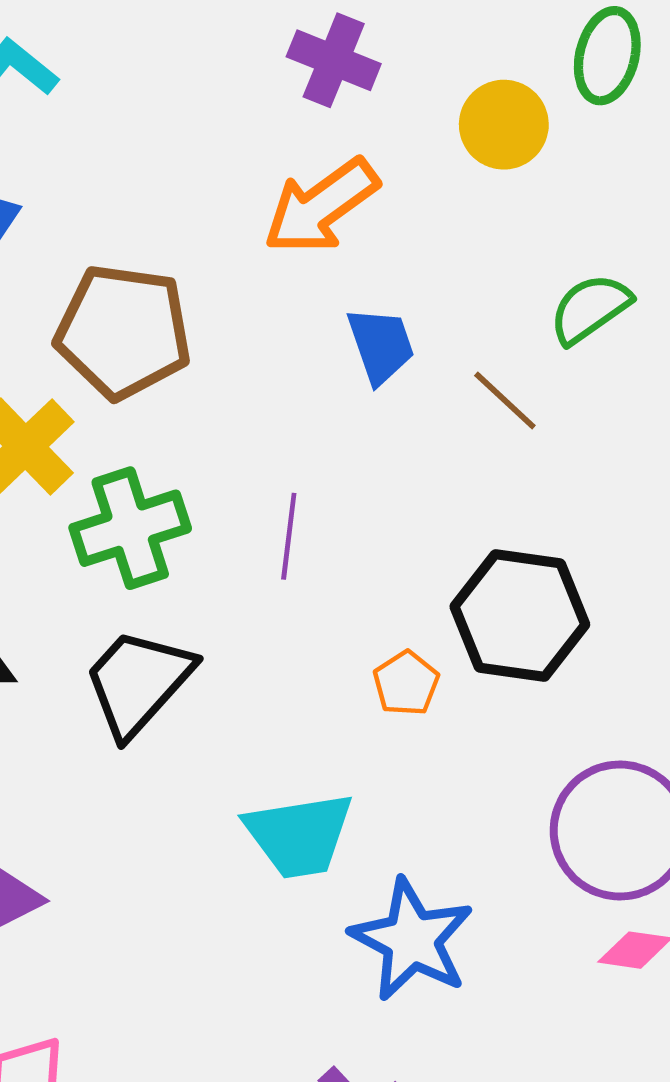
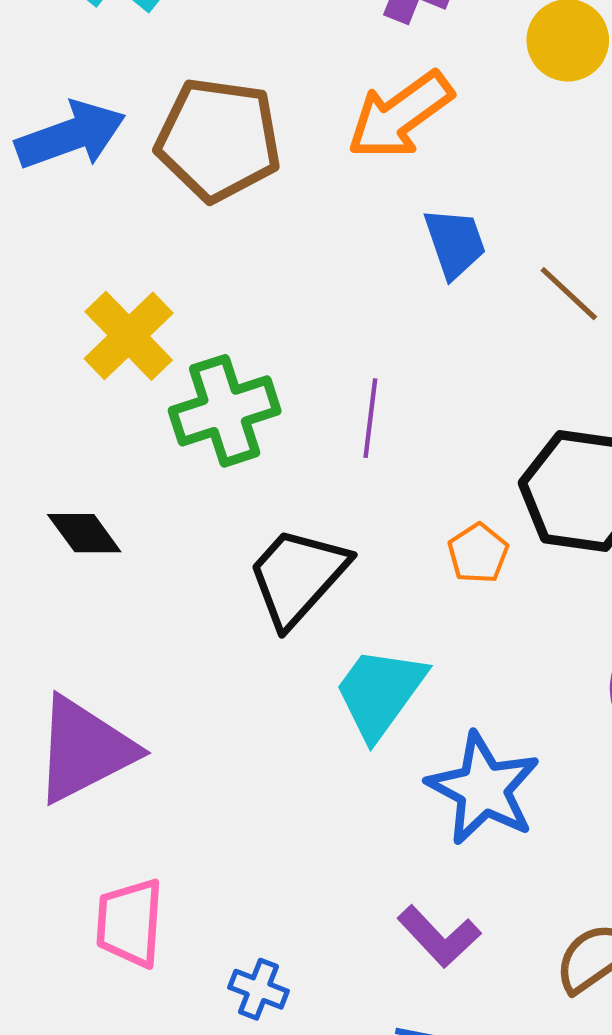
brown pentagon: (123, 332) -> (218, 140), moved
black trapezoid: (138, 682) -> (298, 577), moved
cyan trapezoid: (299, 835) -> (380, 693), turned 135

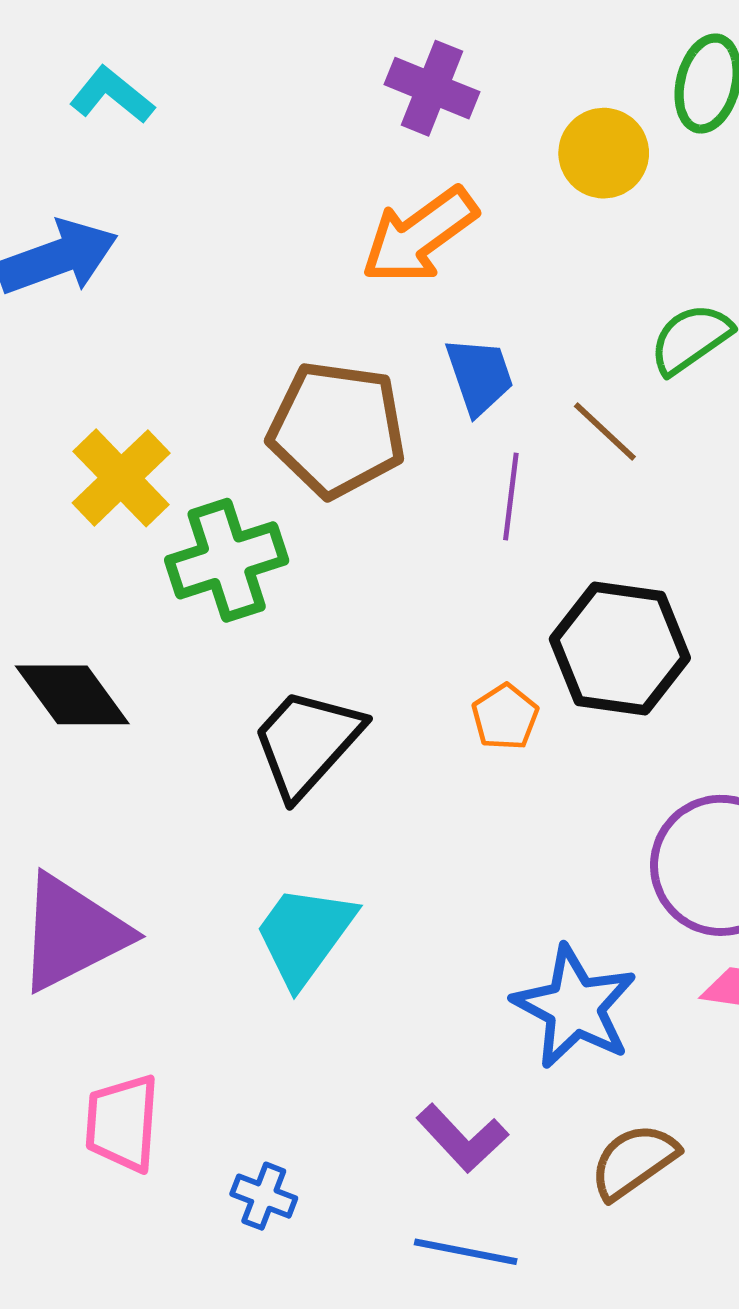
brown pentagon: (218, 140) -> (337, 429), moved
purple line: (370, 418) -> (511, 497), moved
black diamond: (84, 533) -> (72, 695), size x1.4
cyan trapezoid: (380, 693) -> (304, 935), moved
blue star: (483, 789) -> (575, 1007), moved

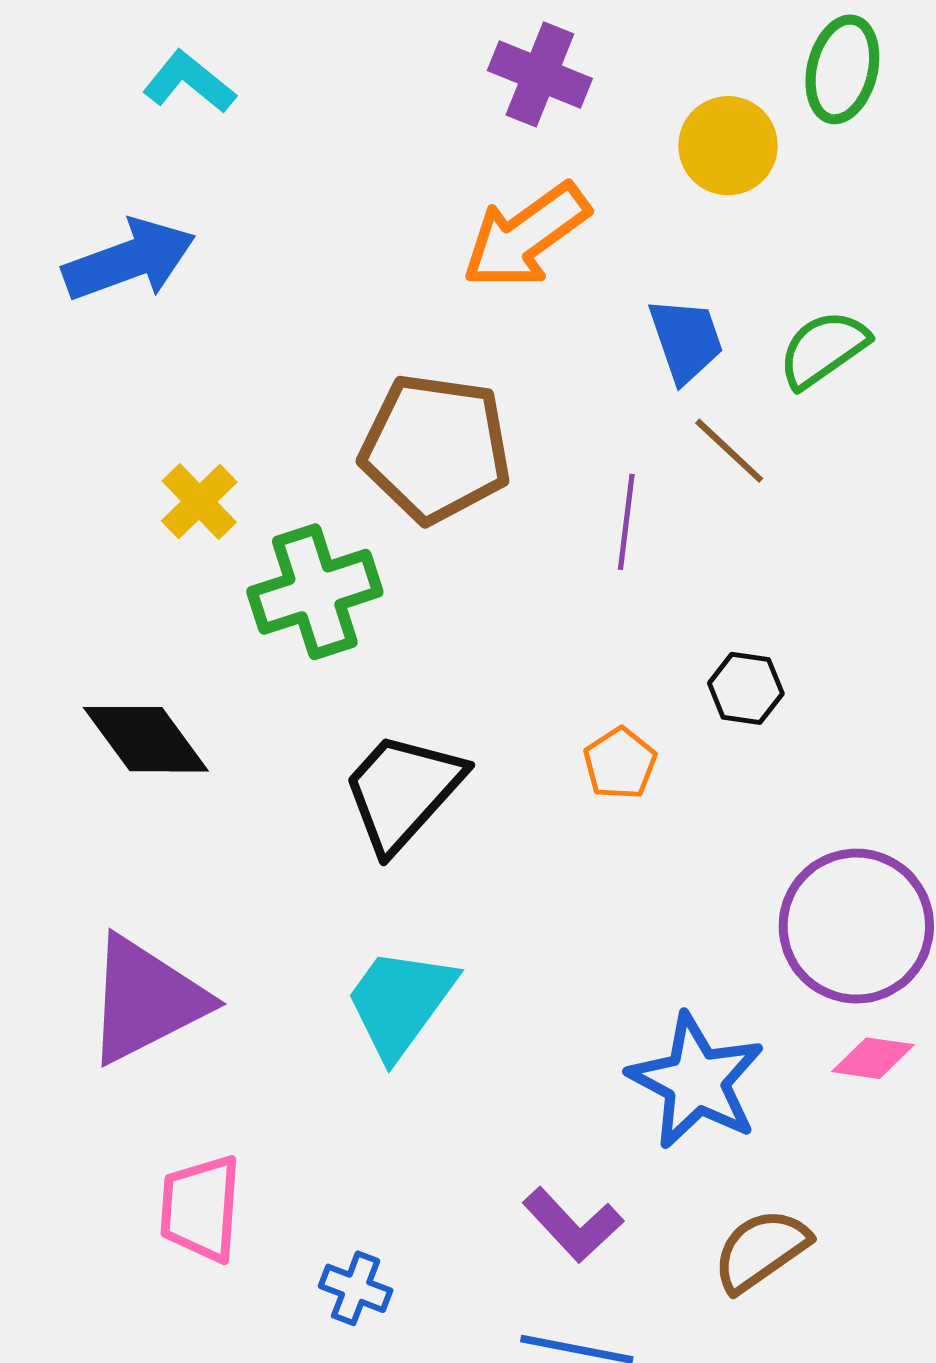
blue trapezoid: (480, 376) -> (686, 340), moved
yellow cross: (121, 478) -> (199, 502), size x0.7
black hexagon: (620, 648) -> (746, 688), size x0.5

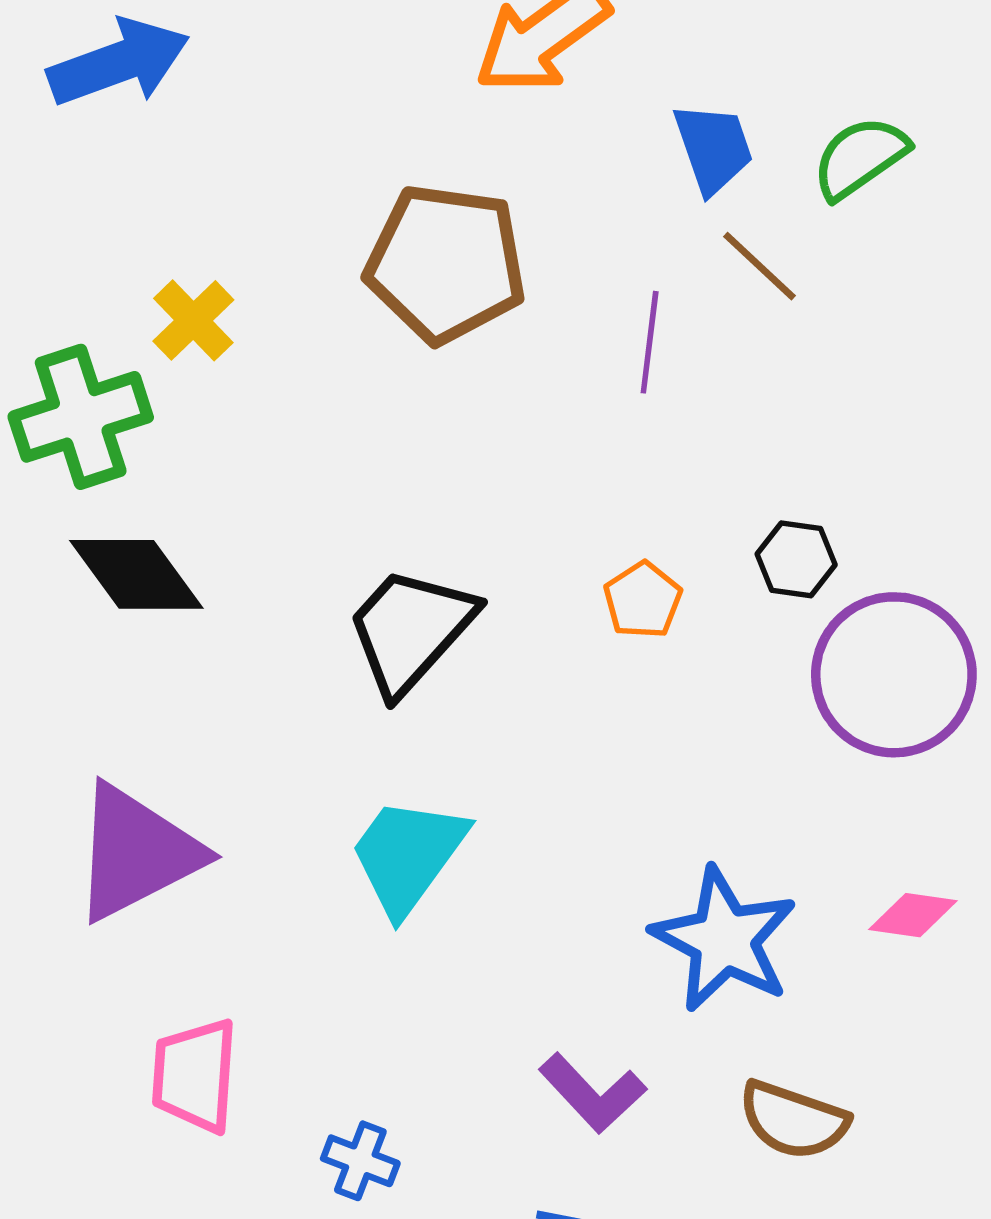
green cross: (315, 592) -> (81, 417), moved
black hexagon: (746, 688) -> (796, 559), moved
purple circle: (856, 926) -> (894, 675), moved
brown semicircle: (761, 1250) -> (793, 1120), turned -126

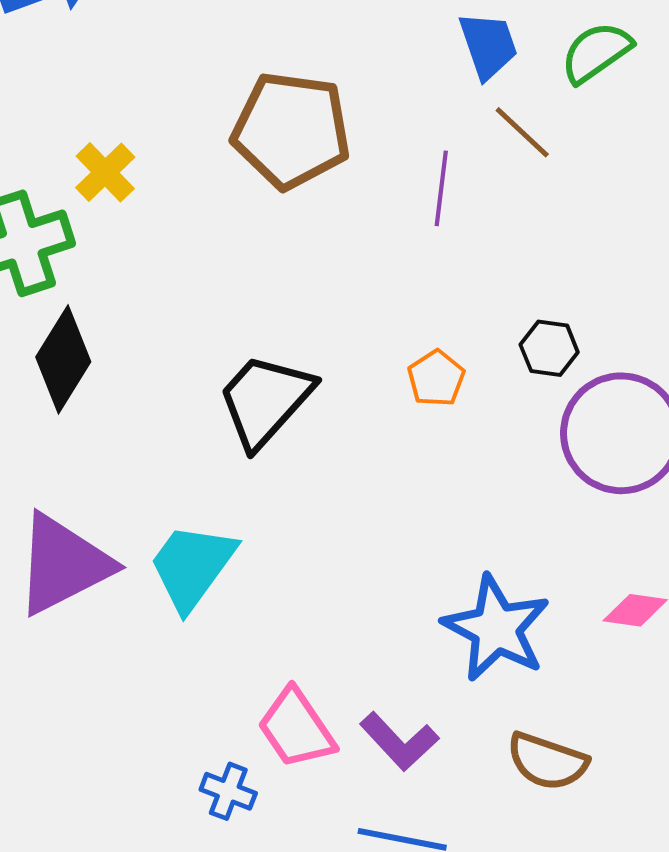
black diamond: (136, 574) -> (63, 359), turned 68
cyan trapezoid: (408, 855) -> (192, 566), moved
pink trapezoid: (195, 1075) -> (296, 728), moved, turned -38

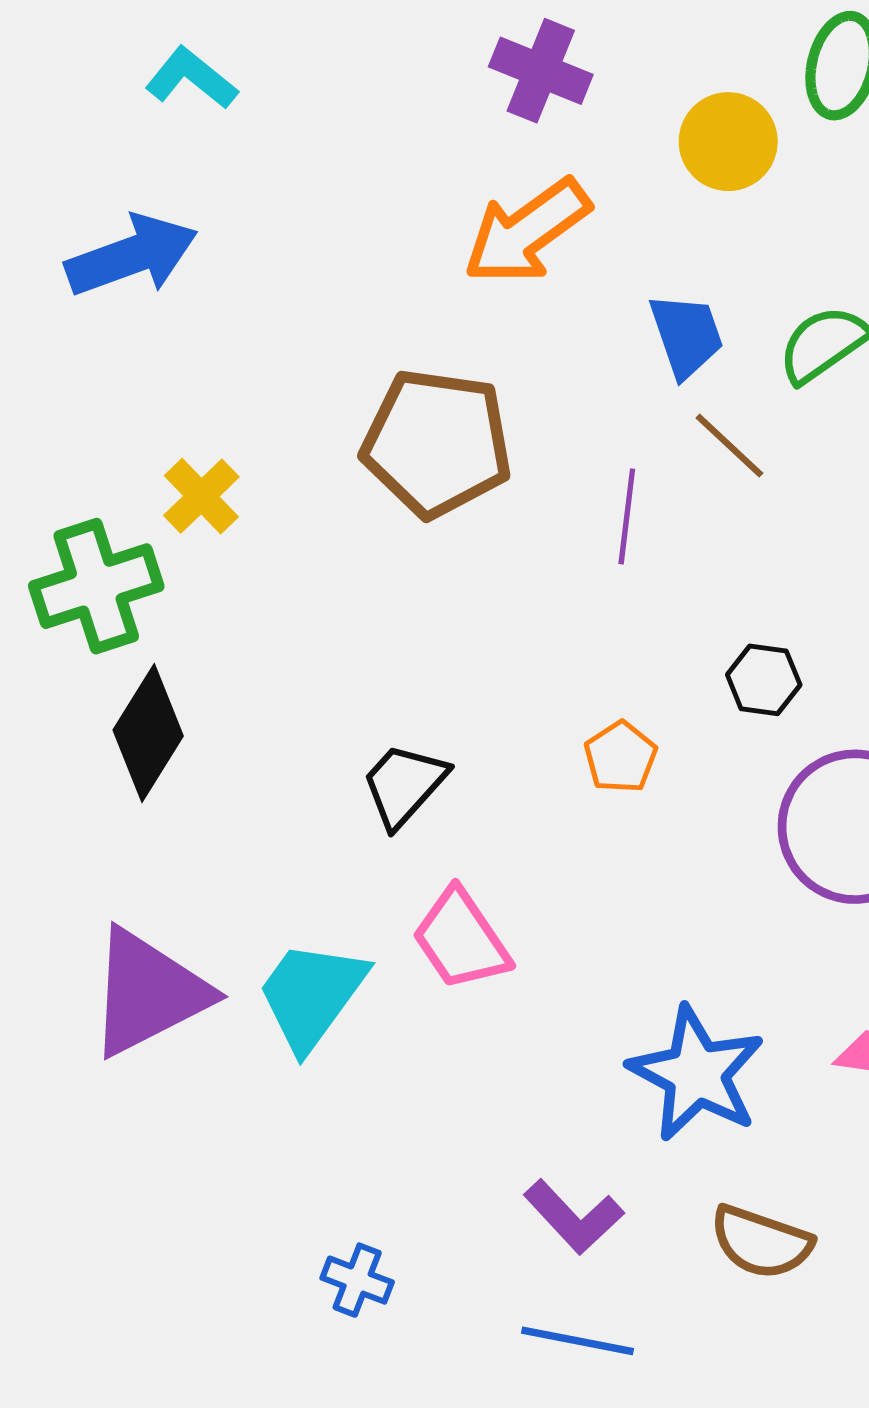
black hexagon: (549, 348) -> (764, 680), moved
black trapezoid: (265, 400) -> (404, 785), size x0.7
pink trapezoid: (296, 728) -> (461, 939), moved

